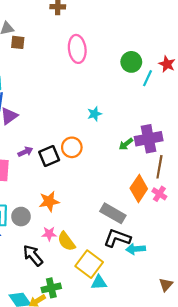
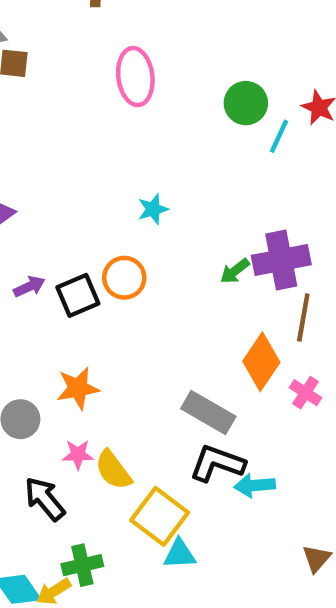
cyan star: (95, 114) -> (153, 209), moved
pink cross: (159, 194) -> (306, 393), moved

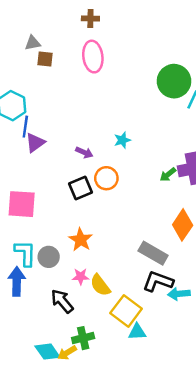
pink ellipse: (135, 77) -> (93, 57), moved
green circle: (246, 103) -> (174, 81), size x1.4
purple arrow: (29, 287) -> (84, 152), moved, turned 49
orange star: (78, 388) -> (81, 240), turned -30

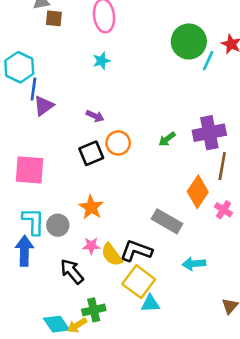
cyan star: (122, 140) -> (101, 61), moved
green arrow: (168, 175) -> (167, 139), moved
black L-shape: (158, 281) -> (136, 251), moved

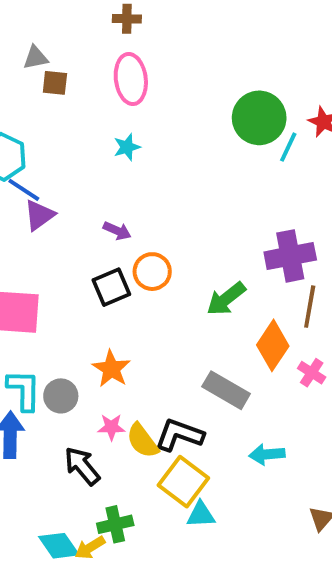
blue line: (33, 89) -> (24, 190), turned -65
green arrow: (167, 139) -> (226, 299), moved, size x1.5

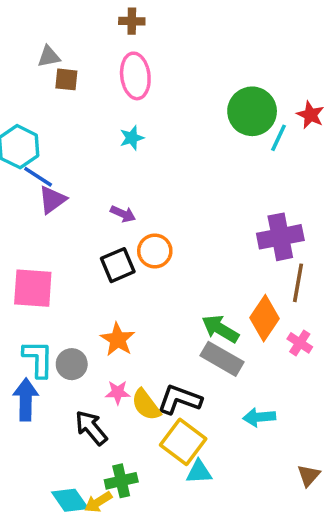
green arrow: (226, 299) -> (220, 329), moved, turned 69

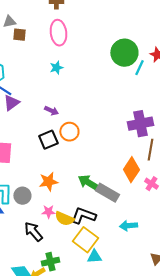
green arrow: (220, 329) -> (88, 183), moved
orange star: (118, 339) -> (48, 182), turned 30
yellow semicircle: (146, 405) -> (64, 219), turned -30

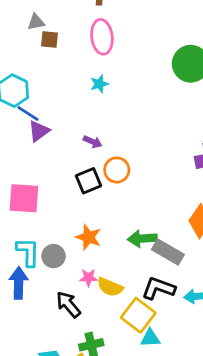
orange star: (48, 182) -> (88, 237), turned 30
green arrow: (88, 183) -> (142, 239), turned -35
black L-shape: (83, 216) -> (158, 288), moved

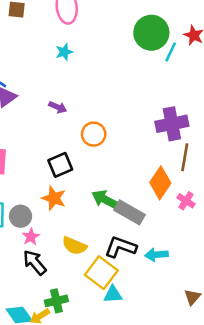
orange circle: (117, 170) -> (94, 134), moved
black square: (88, 181) -> (60, 165), moved
green arrow: (142, 239) -> (105, 200), turned 32
pink star: (88, 278) -> (31, 237), moved, turned -30

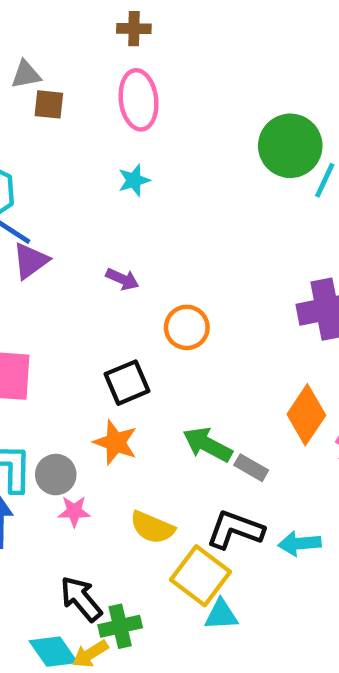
gray rectangle: (130, 212) -> (251, 468), size x0.6
pink star: (31, 237) -> (74, 511), turned 30
black arrow: (35, 262) -> (81, 599), moved

